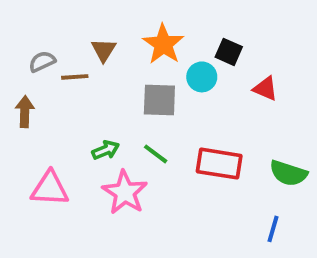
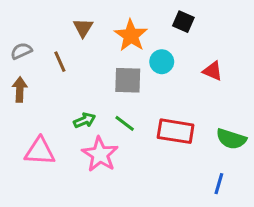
brown triangle: (104, 50) -> (83, 28), moved
black square: (229, 52) -> (183, 22), moved
gray semicircle: (42, 62) -> (21, 51), moved
brown line: (75, 77) -> (60, 62), turned 70

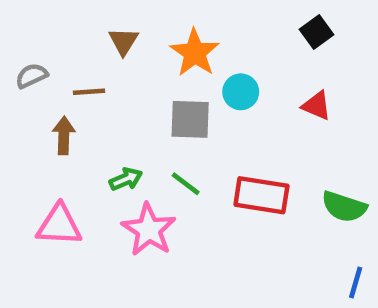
black square: (183, 22) -> (317, 32), moved, turned 30
brown line: (60, 62) -> (89, 92), turned -70
brown arrow: (20, 90) -> (64, 135), moved
blue line: (219, 184) -> (356, 283), moved

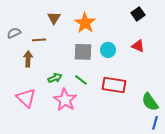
cyan circle: (241, 92) -> (108, 50), moved
green semicircle: (344, 207) -> (150, 102), moved, turned 36
pink triangle: (59, 225) -> (26, 98), turned 40

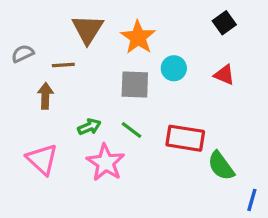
brown triangle: (54, 18) -> (88, 29), size x1.5
cyan circle: (108, 50) -> (174, 68), moved
green semicircle: (150, 102) -> (221, 166), moved

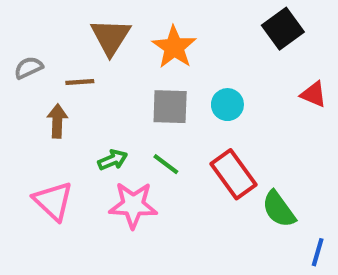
black square: (224, 23) -> (283, 29), size x1.4
cyan circle: (174, 68) -> (227, 105), moved
red triangle: (224, 75) -> (314, 94), moved
red rectangle: (185, 138) -> (234, 174), turned 45
pink star: (106, 163) -> (133, 205), turned -30

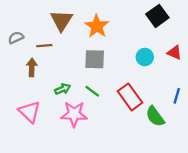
cyan circle: (227, 105) -> (145, 57), moved
blue line: (318, 252) -> (177, 96), moved

